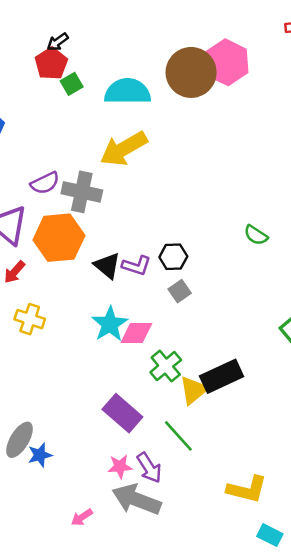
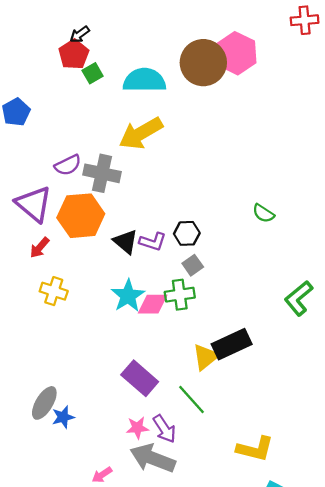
green cross: (166, 366) -> (180, 295), moved, turned 32

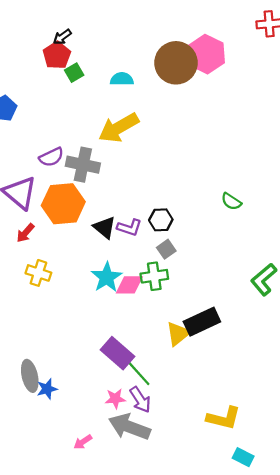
cyan semicircle: (144, 80) -> (122, 79), size x0.6
green line: (192, 399) -> (138, 373), moved
gray ellipse: (44, 403) -> (30, 376), turned -44

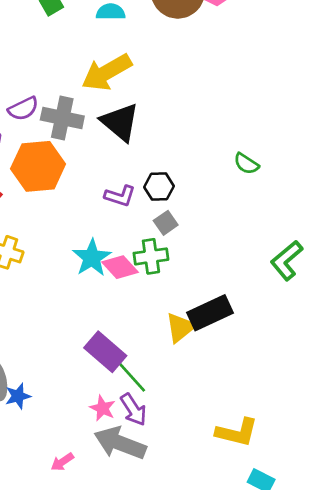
black triangle: (104, 227) -> (120, 122), moved, size x1.4
pink diamond: (129, 285) -> (120, 267), turned 48
pink star: (115, 399) -> (103, 408), turned 30

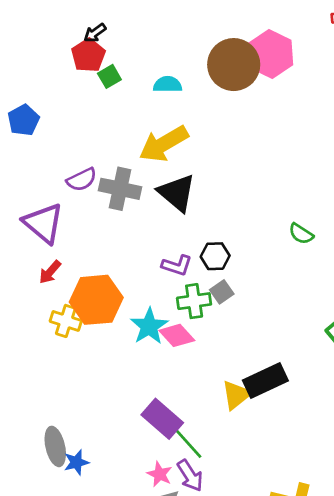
orange hexagon: (38, 166) -> (96, 300), moved
green cross: (151, 256) -> (194, 301), moved

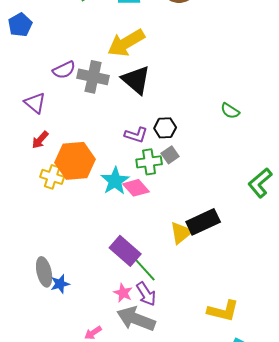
purple triangle: (43, 223) -> (35, 103), size x0.7

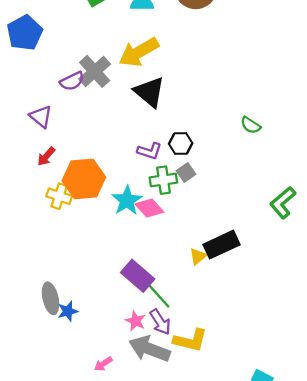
blue pentagon: (20, 25) -> (25, 33), size x1.4
gray cross: (93, 77) -> (95, 71), moved, turned 36
yellow triangle: (181, 233) -> (198, 256), size x0.7
yellow L-shape: (223, 311) -> (190, 340), moved

